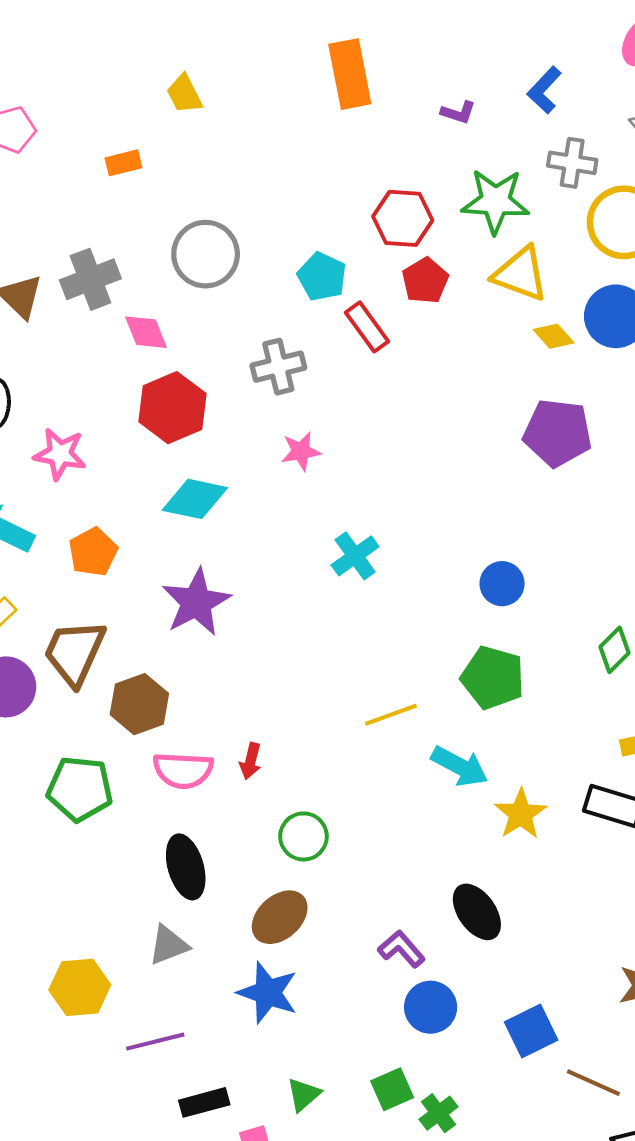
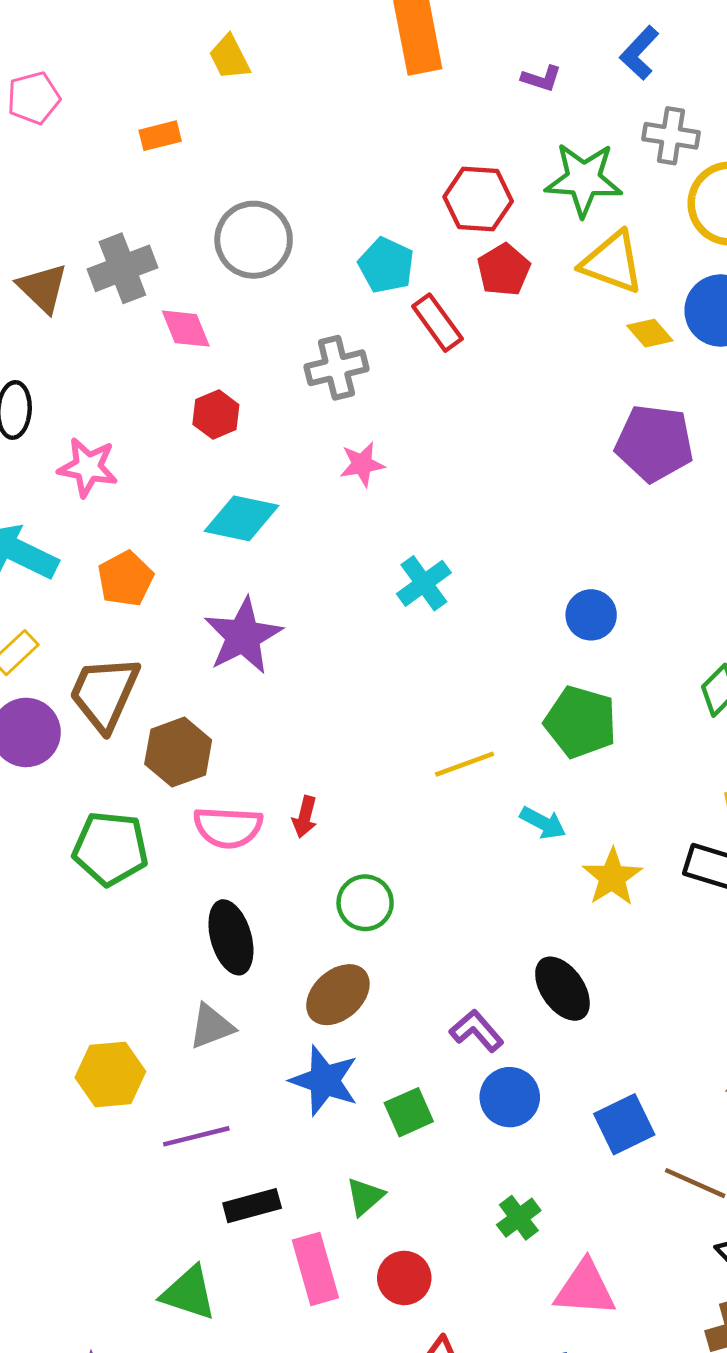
red hexagon: (172, 408) -> (216, 414), size x0.6
cyan arrow: (460, 766) -> (543, 823), size x0.7
green square: (392, 1089) -> (409, 1112), moved

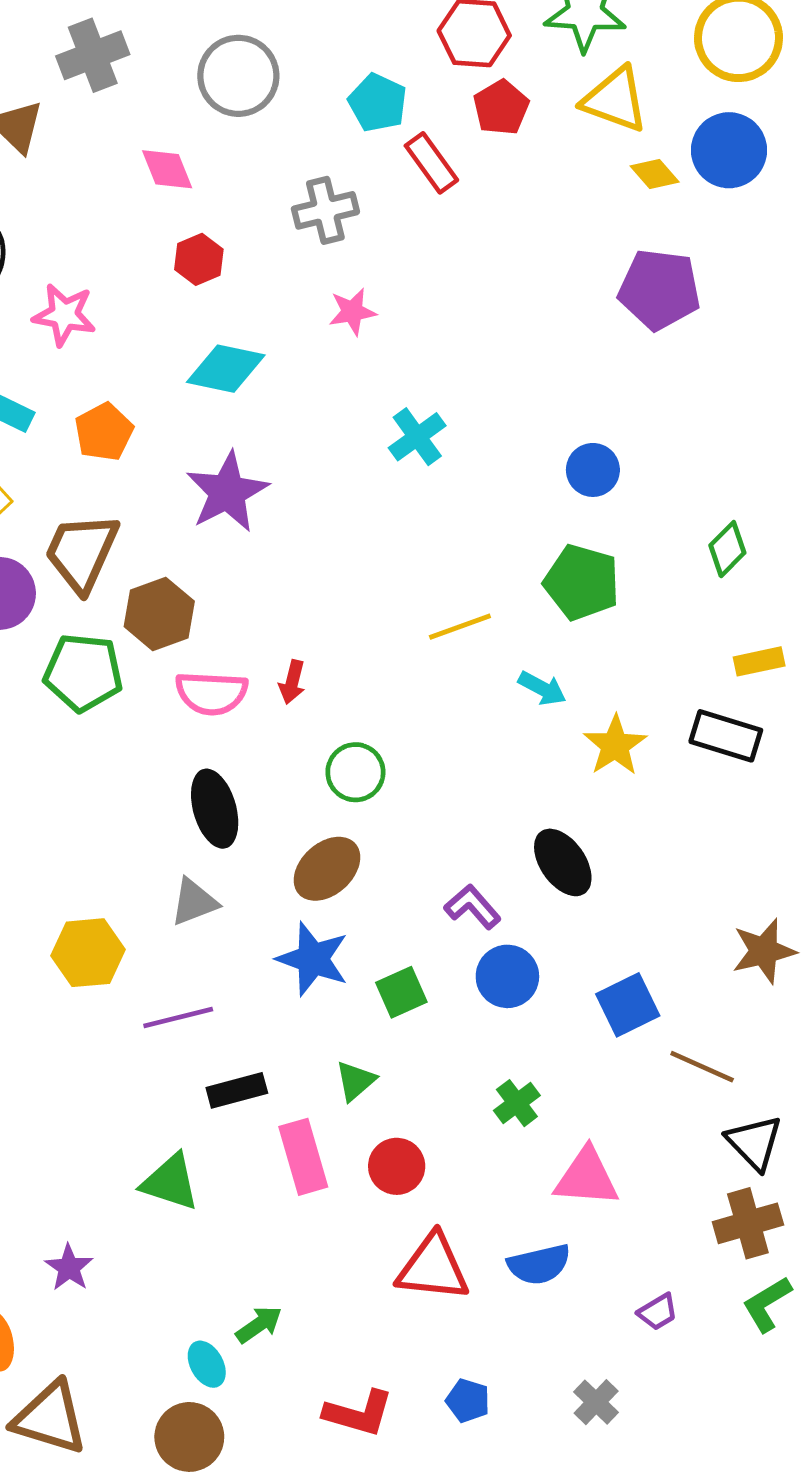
gray cross: (122, 268) -> (93, 55), moved
green pentagon: (110, 848) -> (83, 673), moved

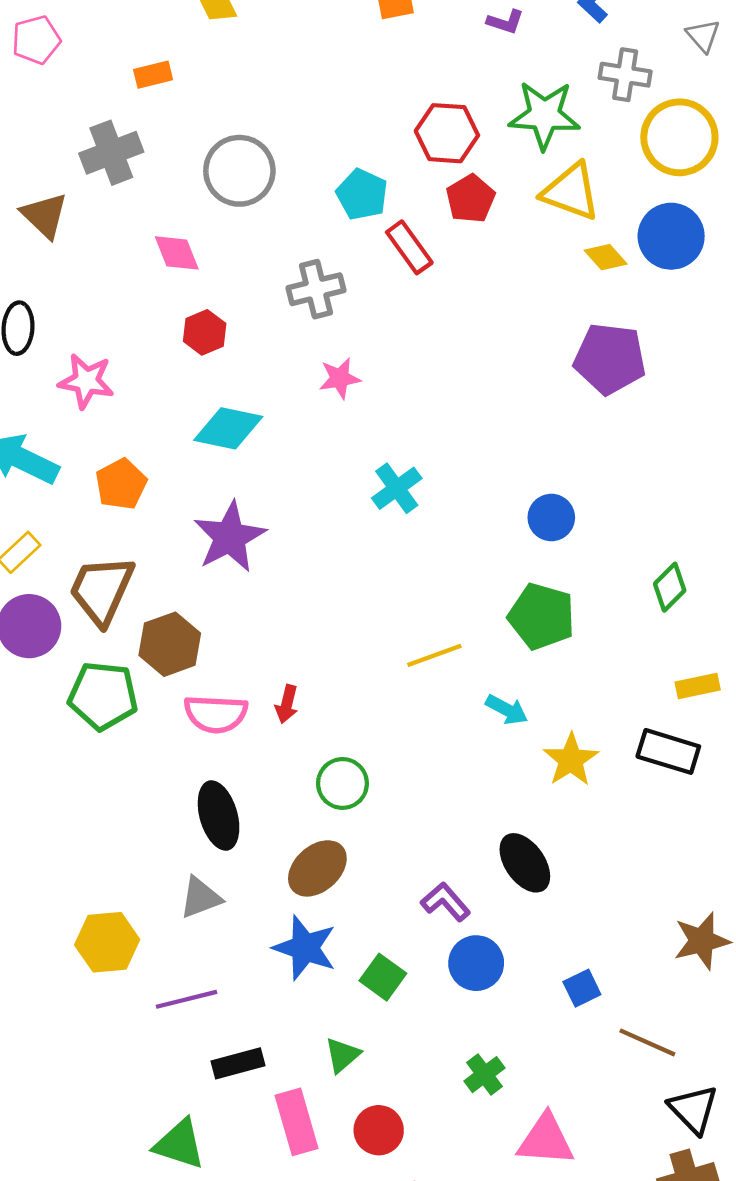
green square: (401, 992) -> (383, 977), turned -30
blue square: (628, 1005) -> (582, 988), size x0.7

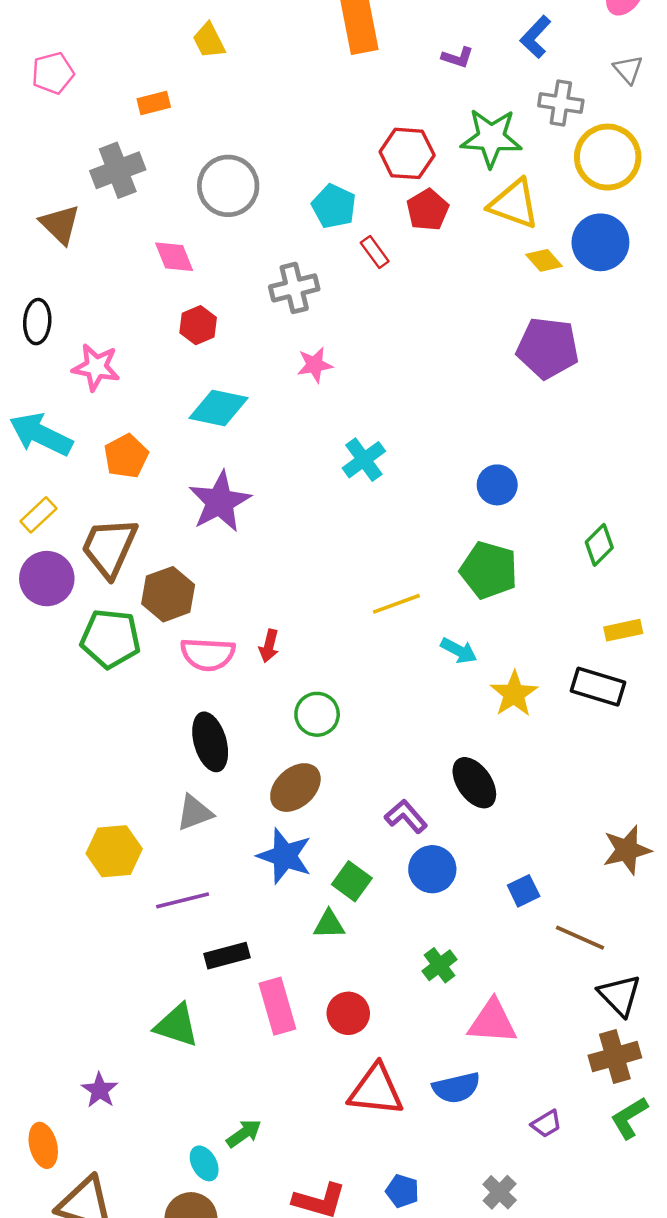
red rectangle: (409, 247) -> (375, 252), size x0.7
green triangle: (342, 1055) -> (329, 924), moved, turned 40

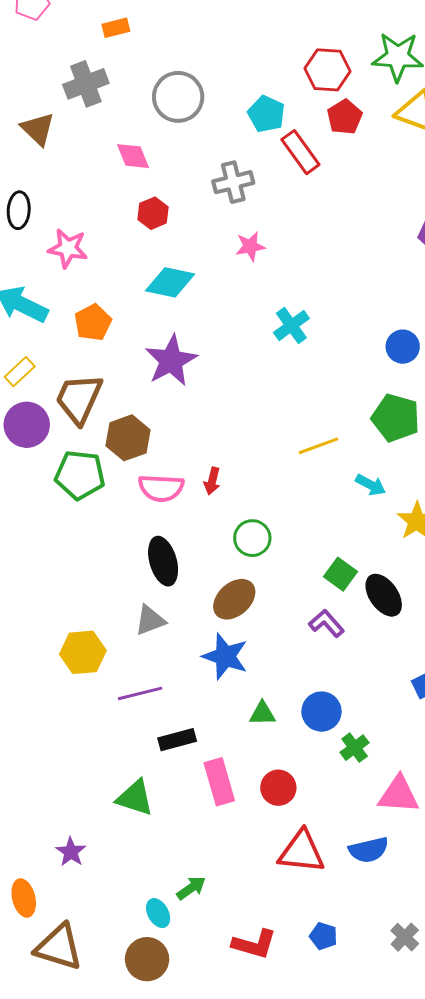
red rectangle: (375, 252) -> (300, 152), size x1.6
blue circle: (432, 869) -> (321, 712), moved
green square: (352, 881) -> (341, 574), moved

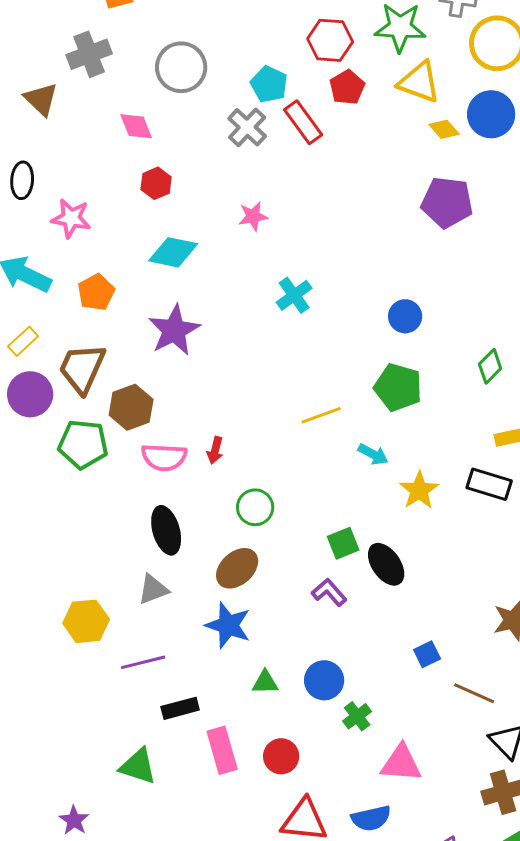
gray cross: (233, 182) -> (247, 127), moved, turned -33
green square: (341, 574) -> (343, 543), turned 32

